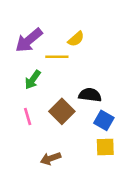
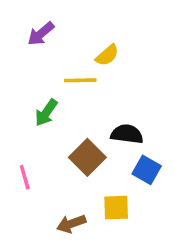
purple arrow: (29, 40) -> (41, 34), moved, size x0.7
pink line: (28, 117) -> (25, 177), moved
yellow square: (105, 147) -> (116, 208), moved

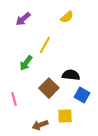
yellow semicircle: (107, 55) -> (67, 17), moved
yellow line: (80, 80) -> (45, 45), turned -60

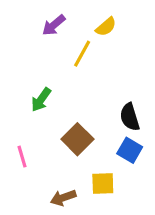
purple arrow: (23, 19) -> (54, 25), moved
yellow line: (45, 45) -> (82, 54), moved
black semicircle: (71, 75) -> (130, 117), moved, turned -114

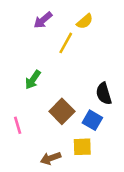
blue square: (130, 150) -> (92, 120), moved

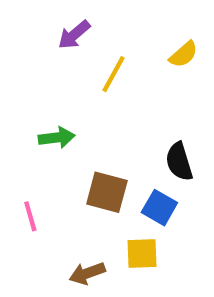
yellow semicircle: (85, 21) -> (184, 54), moved
green arrow: (33, 80) -> (57, 138), turned -132
brown square: (62, 111) -> (107, 192), turned -30

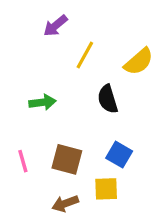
yellow semicircle: (184, 54) -> (139, 62), moved, size x1.4
black semicircle: (179, 162) -> (108, 99), moved
brown square: (107, 192) -> (67, 159), moved

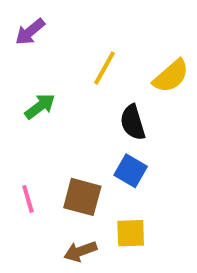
purple arrow: (55, 26) -> (30, 32), moved
green arrow: (42, 102) -> (40, 106), moved, turned -30
blue square: (119, 155) -> (131, 171), moved

